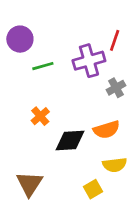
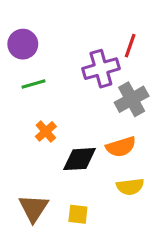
green line: (43, 66) -> (34, 84), moved
gray cross: (116, 88) -> (132, 99), size x1.5
yellow square: (93, 189) -> (78, 214), moved, turned 36

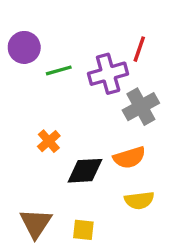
green line: (34, 84) -> (59, 70), moved

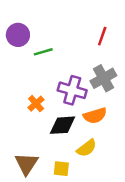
purple cross: (108, 74) -> (72, 90), moved, turned 32
yellow semicircle: (139, 200) -> (87, 148), moved, turned -30

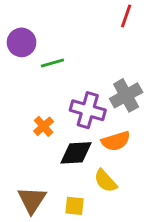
red line: (102, 36) -> (126, 16), moved
yellow semicircle: (87, 148) -> (105, 181), turned 85

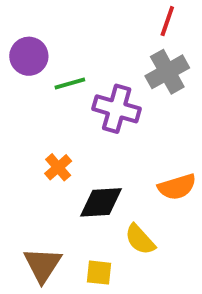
gray cross: (126, 95) -> (167, 72), moved
purple cross: (88, 110) -> (117, 109), moved
orange semicircle: (116, 141) -> (177, 187), moved

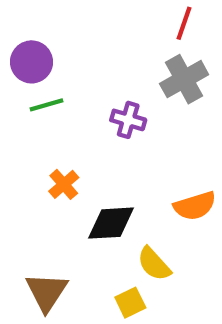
green line: (70, 83) -> (47, 105), moved
purple cross: (117, 109) -> (128, 120), size x0.7
yellow square: (99, 273) -> (130, 303), moved, turned -32

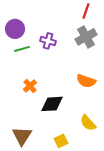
purple cross: (128, 120) -> (48, 41), moved
orange semicircle: (195, 206) -> (86, 81), moved, turned 36
yellow semicircle: (154, 264) -> (88, 123), moved

